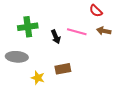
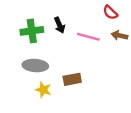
black arrow: (56, 37) -> (60, 25), moved
gray ellipse: (17, 57) -> (35, 65), moved

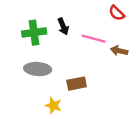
brown arrow: (119, 36) -> (119, 51), moved
yellow star: (43, 90) -> (53, 105), moved

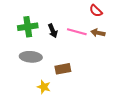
black arrow: (63, 26) -> (53, 31), moved
brown arrow: (119, 51) -> (98, 33), moved

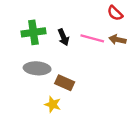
brown rectangle: (63, 69) -> (65, 83), moved, turned 35

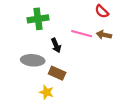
green cross: (33, 32) -> (38, 19), moved
black arrow: (63, 37) -> (56, 45), moved

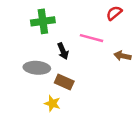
red semicircle: (102, 11) -> (114, 13), turned 96
brown arrow: (104, 35) -> (122, 56), moved

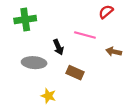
green cross: (43, 21) -> (25, 19), moved
brown rectangle: (64, 82) -> (75, 73), moved

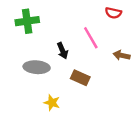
red semicircle: (106, 12) -> (113, 13), turned -128
pink line: (85, 35) -> (91, 38), turned 45

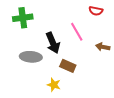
black arrow: (63, 51) -> (53, 43), size x1.5
yellow star: (52, 103) -> (54, 85), moved

